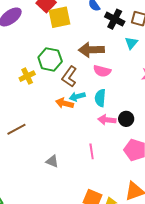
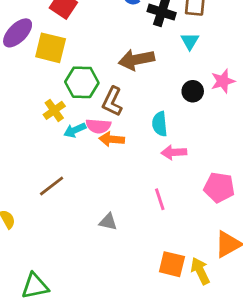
yellow square: (60, 17) -> (51, 48), moved, turned 35
pink semicircle: (102, 71) -> (98, 126), moved
cyan arrow: (77, 97) -> (75, 130), moved
black circle: (126, 119) -> (193, 91), moved

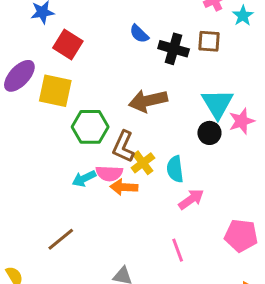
cyan triangle: (190, 41) -> (217, 104), moved, size x1.6
yellow cross: (54, 110) -> (143, 163), moved
pink arrow: (174, 152) -> (191, 199), turned 150

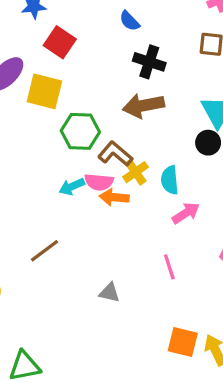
blue semicircle: (139, 34) -> (129, 21), moved
black cross: (174, 49) -> (149, 62), moved
brown L-shape: (123, 146) -> (115, 154), turned 104

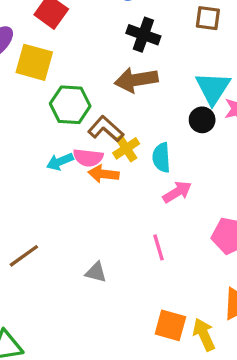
brown line: (44, 251) -> (24, 256), moved

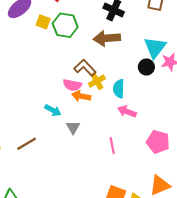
yellow square: (34, 62) -> (43, 22), size x0.6
green hexagon: (70, 105) -> (65, 25), moved
cyan arrow: (60, 162) -> (53, 110), moved, turned -133
pink arrow: (177, 192) -> (127, 111), turned -132
gray triangle: (96, 272) -> (73, 127), moved, turned 40

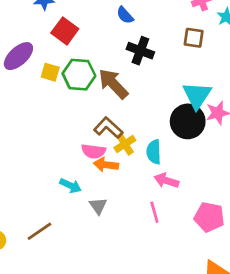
brown arrow: (107, 38) -> (113, 84), moved, turned 55
black circle: (146, 67) -> (188, 121), size x1.6
pink line: (112, 146) -> (154, 212), moved

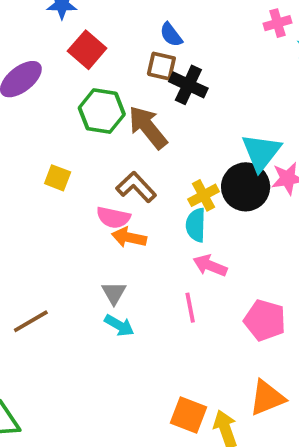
brown square: (194, 38) -> (161, 66), moved
yellow square: (50, 72) -> (58, 178), moved
yellow cross: (125, 144) -> (204, 195), moved
cyan arrow: (71, 186) -> (119, 325), moved

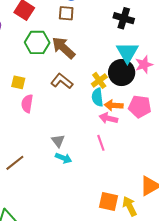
black cross: (188, 85) -> (124, 18), moved
pink semicircle: (113, 217) -> (27, 104), moved, turned 96
orange arrow: (129, 237) -> (114, 105), moved
pink pentagon: (265, 320) -> (140, 107), moved

